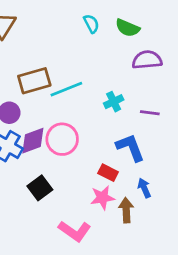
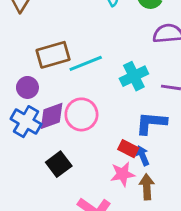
cyan cross: (114, 102) -> (134, 76), size x1.4
blue L-shape: (130, 148) -> (151, 123), turned -64
blue arrow: (144, 188) -> (143, 156), moved

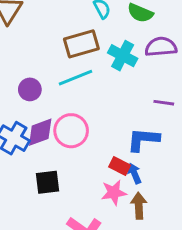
brown rectangle: (53, 55) -> (81, 44), moved
cyan cross: (134, 76) -> (123, 56), moved, turned -36
purple circle: (27, 87) -> (30, 89), moved
black square: (59, 164) -> (48, 182), turned 30

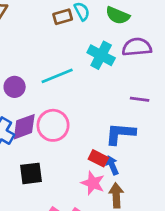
brown rectangle: (81, 44) -> (63, 17), moved, size x0.6
pink star: (114, 193) -> (93, 183), turned 30

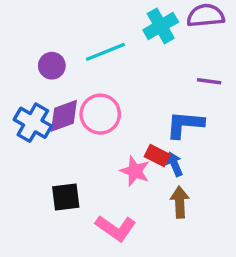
cyan cross: (101, 55) -> (161, 26), turned 32
black square: (31, 173) -> (66, 197), moved
pink star: (93, 183) -> (135, 171), moved

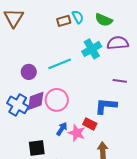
blue arrow: (175, 164) -> (62, 129), moved, turned 56

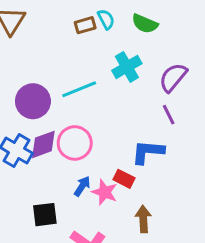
purple semicircle: (118, 43) -> (173, 77), moved, turned -45
purple circle: (29, 72) -> (33, 101), size x1.5
purple line: (120, 81) -> (169, 115), turned 56

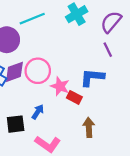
cyan line: (79, 89) -> (32, 19), moved
blue arrow: (82, 186) -> (38, 112), moved
pink star: (105, 192) -> (60, 86), moved

